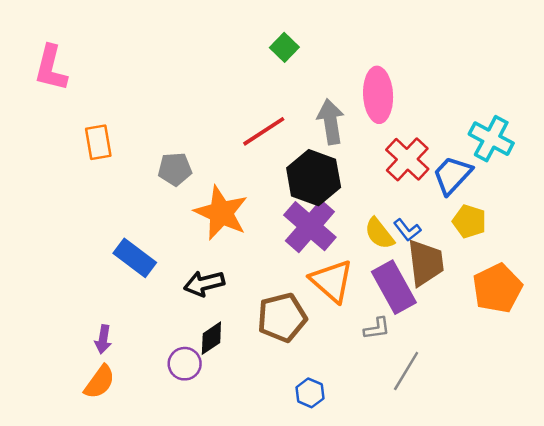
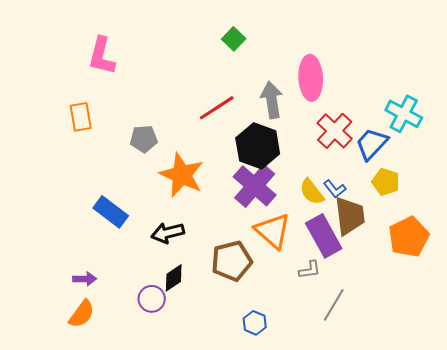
pink L-shape: (51, 68) -> (102, 56), moved
purple arrow: (103, 339) -> (85, 279), turned -100

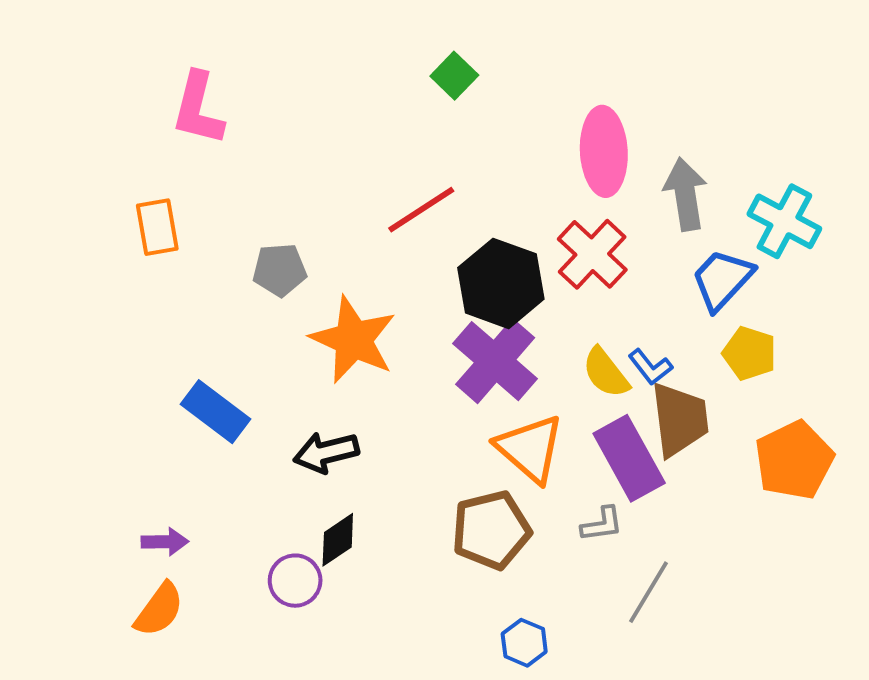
gray arrow: (272, 100) -> (685, 194), moved
red cross: (335, 131) -> (592, 254), moved
brown pentagon: (232, 261) -> (491, 530), moved
blue hexagon: (255, 323) -> (524, 643), moved

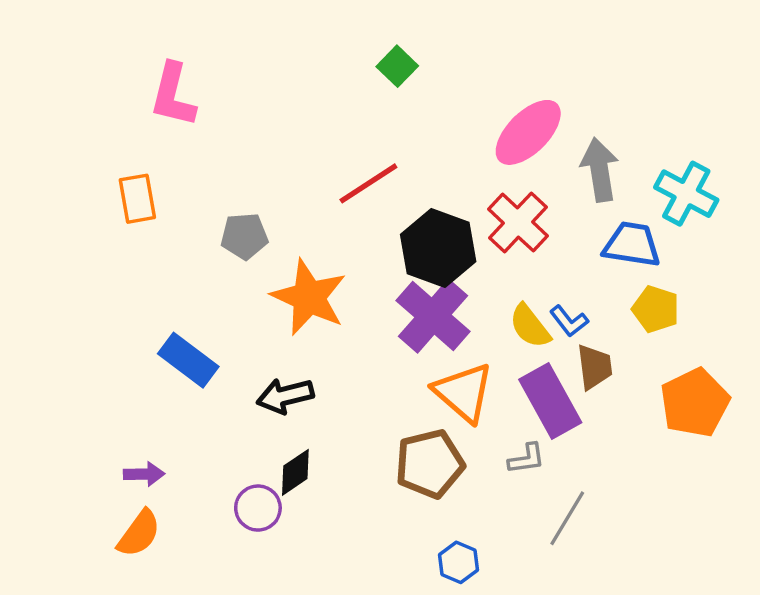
pink ellipse: (604, 151) -> (528, 132), turned 48
blue trapezoid: (722, 280) -> (632, 245), turned 56
brown trapezoid: (680, 419) -> (594, 367), size x0.7

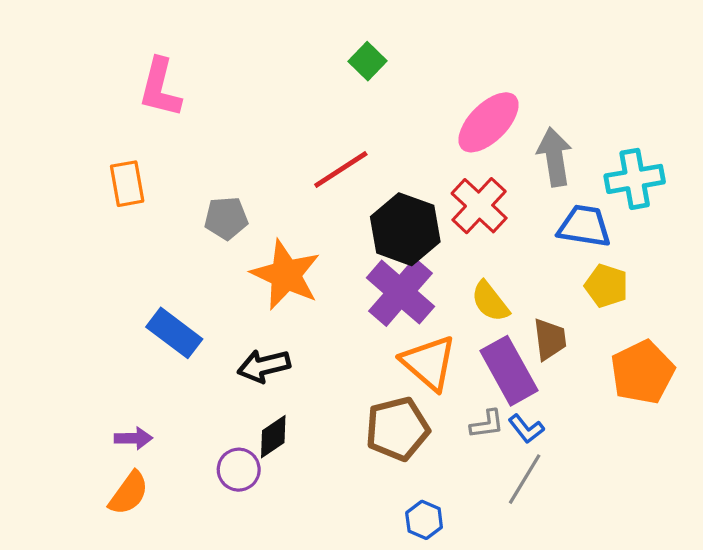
cyan cross: (686, 194) -> (635, 179), turned -38
blue L-shape: (569, 321) -> (526, 429), moved

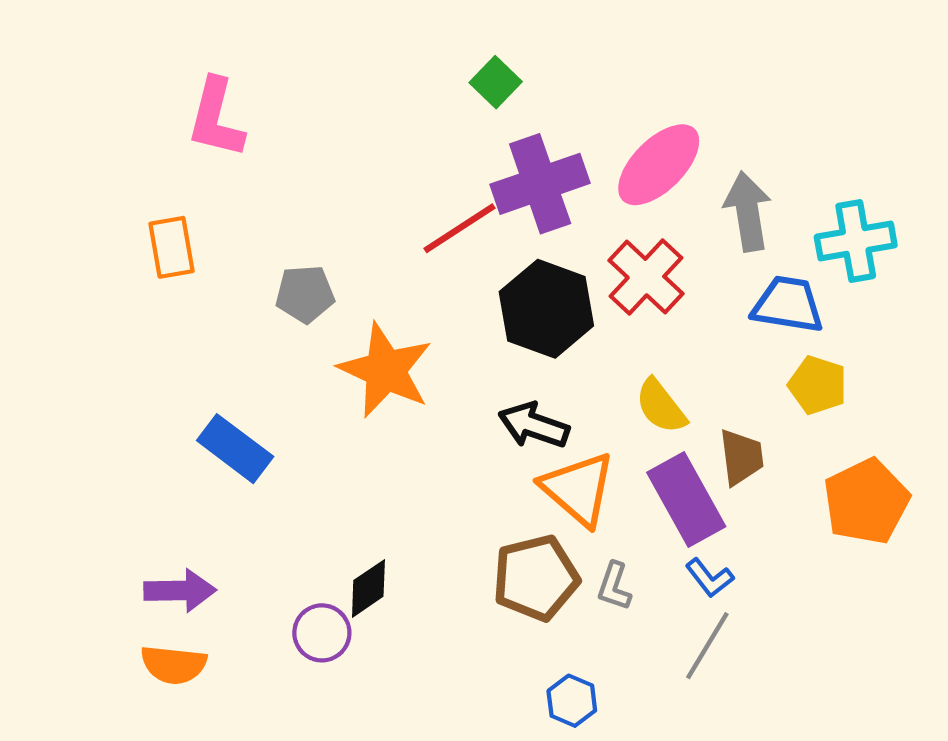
purple cross: (401, 292) -> (540, 184), moved, turned 30
black arrow: (264, 366) -> (534, 425), moved, turned 33
gray L-shape: (487, 424) -> (614, 586), moved, turned 117
purple arrow: (133, 438) -> (180, 591), size x1.4
orange semicircle: (129, 493) -> (174, 665), turned 60

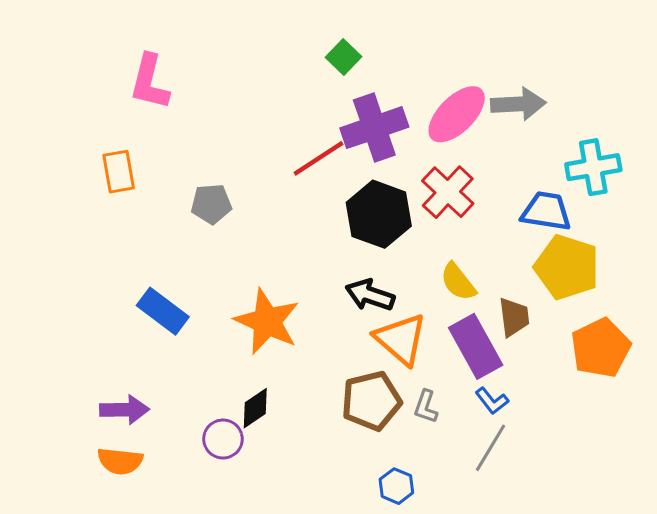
gray arrow: (748, 211) -> (518, 104), moved, turned 96
orange star: (385, 370) -> (267, 321), moved
yellow pentagon: (818, 385) -> (567, 267), size x1.6

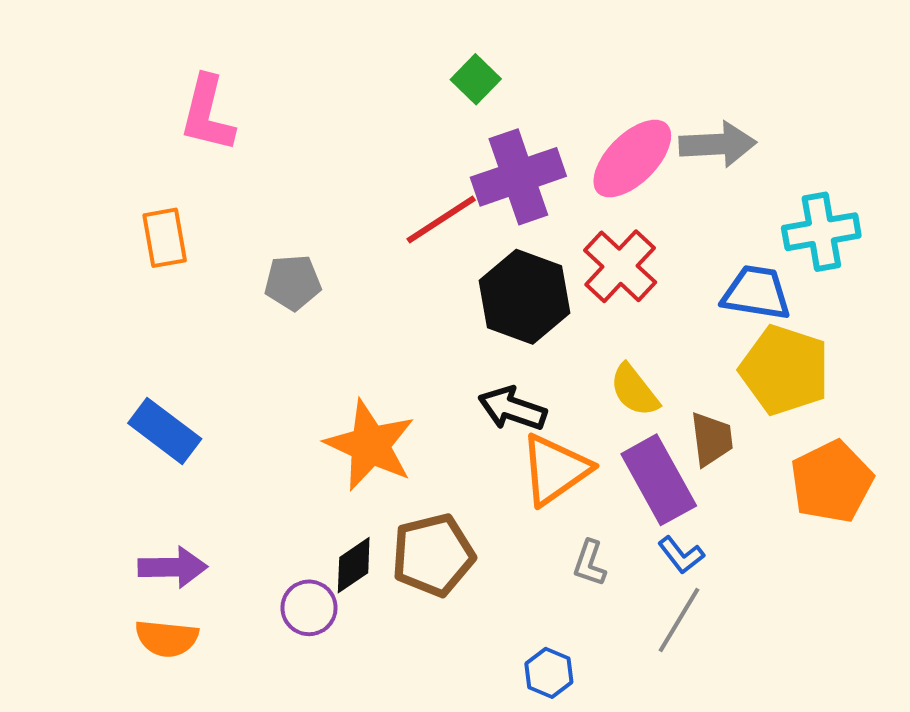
blue rectangle: (163, 311) -> (165, 431), moved
orange triangle: (401, 339) -> (555, 470), turned 44
brown pentagon: (371, 401) -> (433, 555), moved

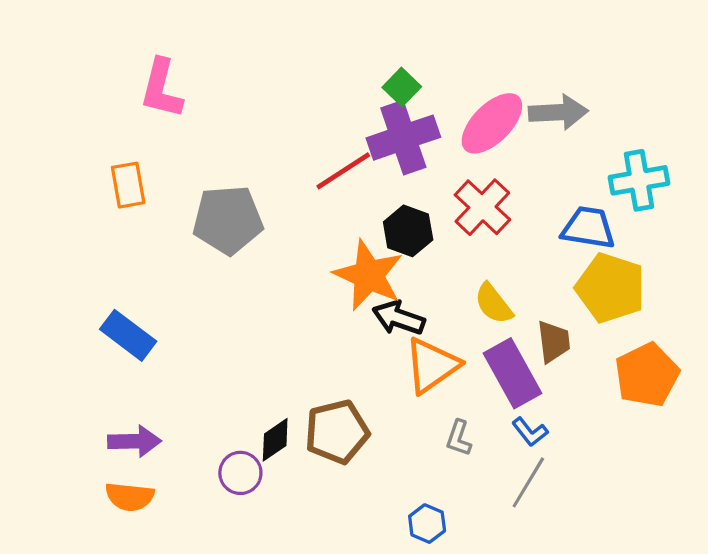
green square: (476, 79) -> (402, 87), moved
gray pentagon: (293, 283) -> (228, 220), size x1.6
black hexagon: (525, 297) -> (408, 231), size x0.7
orange star: (370, 445) -> (369, 275), moved

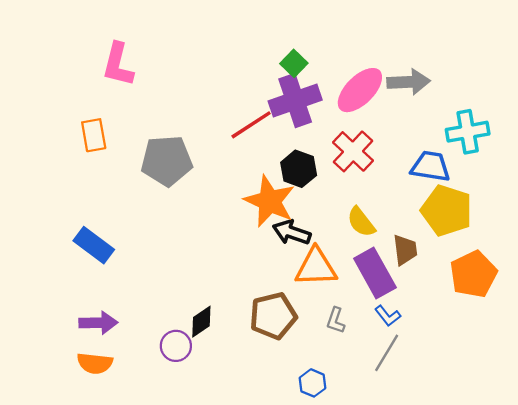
orange triangle: (432, 365) -> (316, 267), turned 33
brown pentagon: (337, 432) -> (273, 316), moved

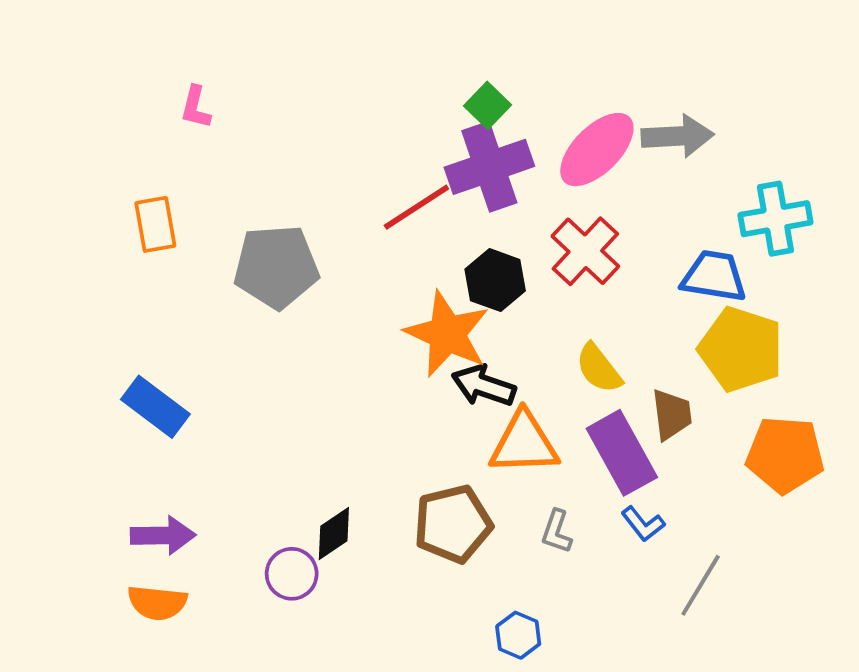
pink L-shape: (118, 65) -> (196, 107), size x0.6
orange pentagon: (473, 274) -> (785, 455), turned 30
gray line: (387, 353) -> (701, 585), moved

